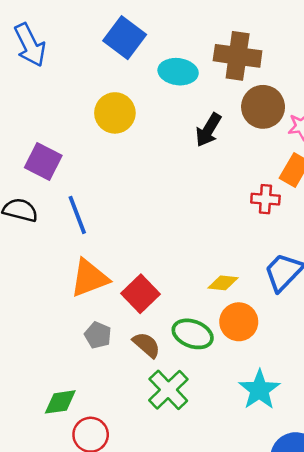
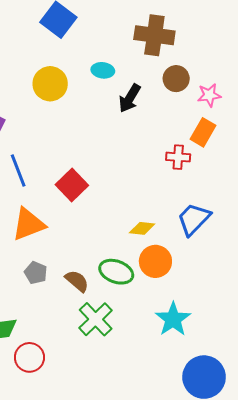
cyan ellipse: (178, 72) -> (103, 70), moved, size x0.7
brown circle: (263, 107) -> (176, 79), size x0.7
red square: (140, 294) -> (72, 185), moved

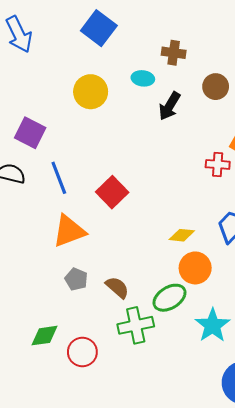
brown cross: (154, 35) -> (174, 53), moved, size x0.6
green ellipse: (116, 272) -> (169, 298), moved, turned -52
green cross: (96, 319) -> (136, 325), turned 32
red circle: (29, 357) -> (82, 352), moved

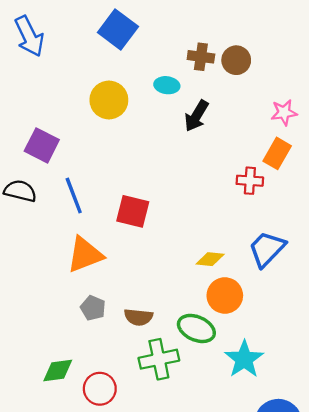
brown circle: (216, 87) -> (236, 60), moved
red square: (112, 192) -> (133, 211), turned -32
brown semicircle: (117, 287) -> (138, 317), turned 145
green ellipse: (169, 298) -> (196, 328), turned 56

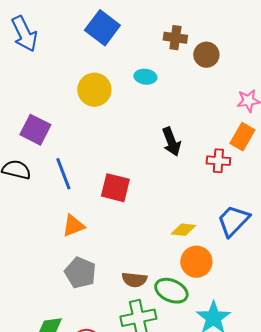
brown cross: (201, 57) -> (175, 38), moved
black arrow: (196, 116) -> (171, 142), moved, turned -52
orange triangle: (85, 255) -> (73, 226), size x0.7
gray pentagon: (93, 308) -> (80, 273), size x1.4
brown semicircle: (138, 317) -> (134, 280), moved

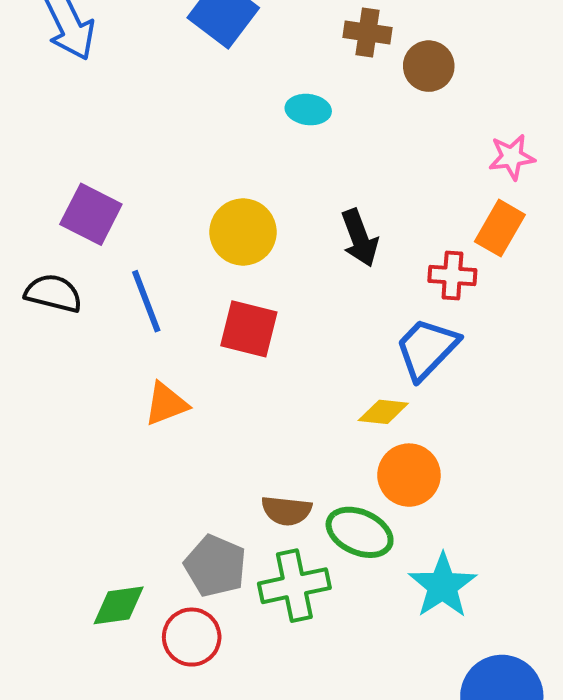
yellow circle: (94, 90) -> (243, 232), moved
blue trapezoid: (233, 221) -> (427, 349), moved
gray pentagon: (80, 273) -> (215, 566), moved

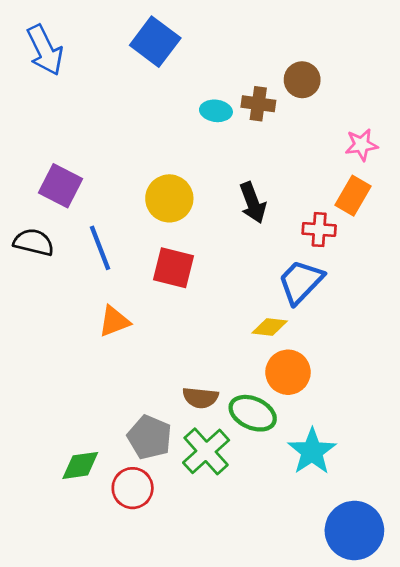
brown cross: (367, 32) -> (258, 104), moved
green cross: (294, 586) -> (206, 451), turned -30

